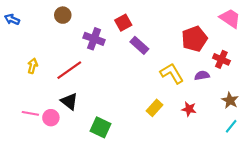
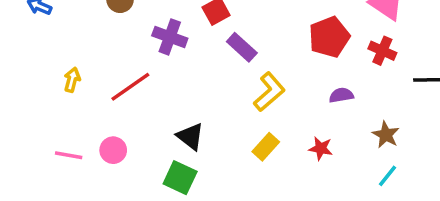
red cross: (221, 59) -> (382, 51), moved
yellow L-shape: (172, 73) -> (269, 92), moved, turned 80
black triangle: (69, 101) -> (190, 136), moved
pink circle: (51, 118) -> (113, 150), moved

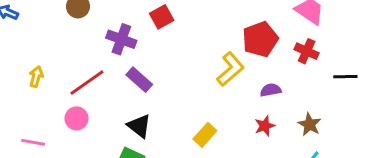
purple rectangle: (242, 47) -> (139, 80), moved
yellow L-shape: (269, 92) -> (230, 69), moved
red star: (321, 148) -> (265, 126), moved, turned -30
pink circle: (113, 150) -> (76, 118), moved

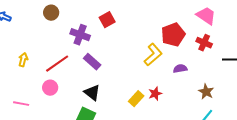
red star: (265, 126) -> (155, 94), moved

